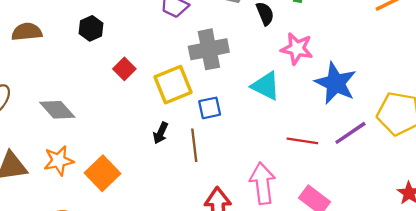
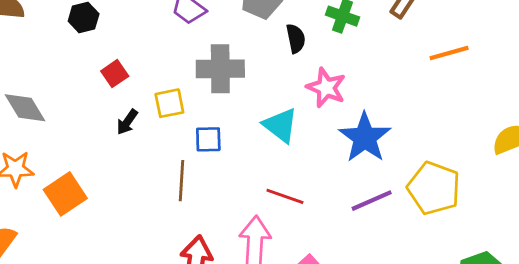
yellow square: (173, 85) -> (169, 103), size x0.7
black arrow: (161, 133) -> (127, 122), moved
red line: (302, 141) -> (285, 196), moved

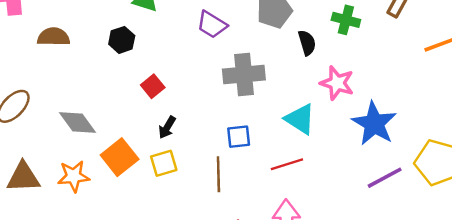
yellow square: (169, 103) -> (164, 163), moved
orange square: (65, 194) -> (120, 157), moved
red line: (285, 196) -> (287, 164), moved, turned -32

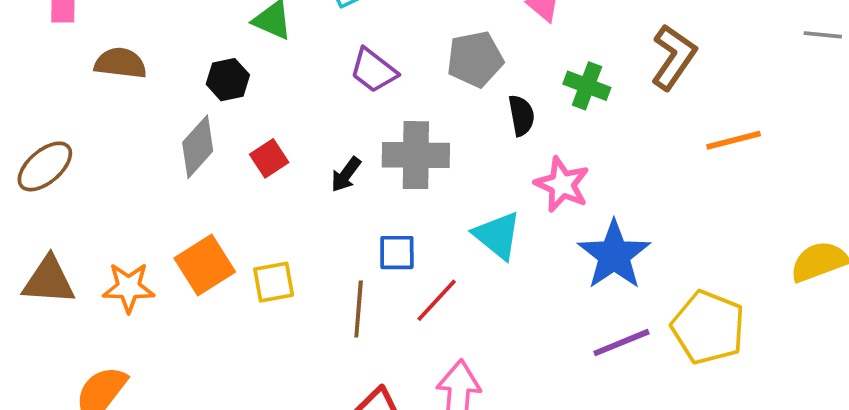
gray diamond: (77, 122) -> (198, 147), moved, turned 72
black arrow: (167, 127) -> (346, 174), moved
red line: (287, 164) -> (437, 300), moved, turned -36

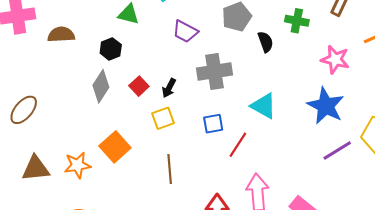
brown semicircle: (120, 63) -> (61, 35), moved
black arrow: (346, 174) -> (169, 88), moved
pink star: (562, 184) -> (335, 59), moved
yellow square: (274, 282) -> (163, 118), moved
brown line: (359, 309) -> (170, 169), moved

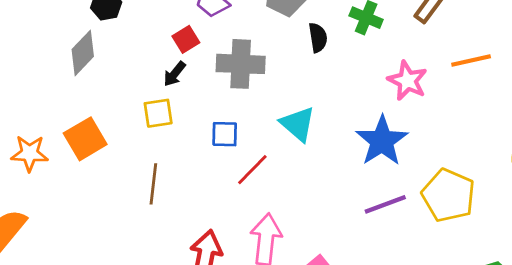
red square: (139, 86) -> (186, 39), moved

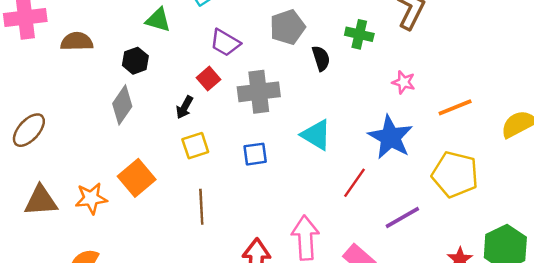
orange line: (471, 60) -> (455, 107), moved
black arrow: (175, 74) -> (185, 107), moved
pink star: (407, 81) -> (404, 82), size x0.7
red line: (252, 170) -> (355, 183), moved
purple line: (385, 204) -> (402, 217), moved

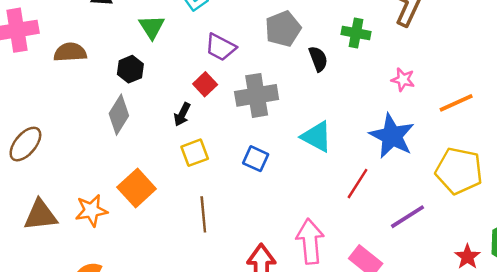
green triangle: (158, 20) -> (152, 27), turned 44
blue square: (255, 154) -> (256, 159), turned 35

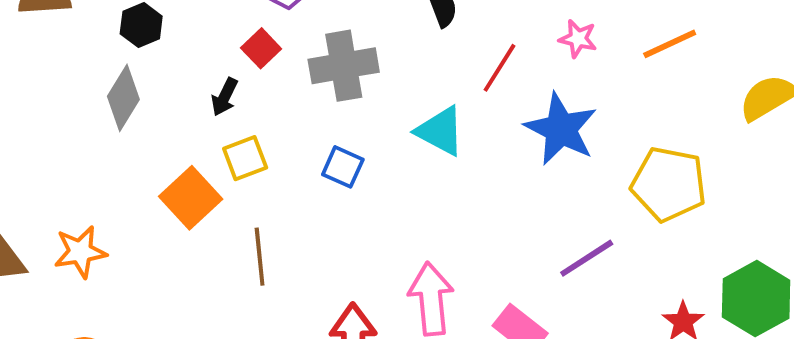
orange line: (456, 103) -> (670, 44), moved
red line: (357, 184) -> (500, 68), moved
orange square: (137, 188) -> (191, 198), moved

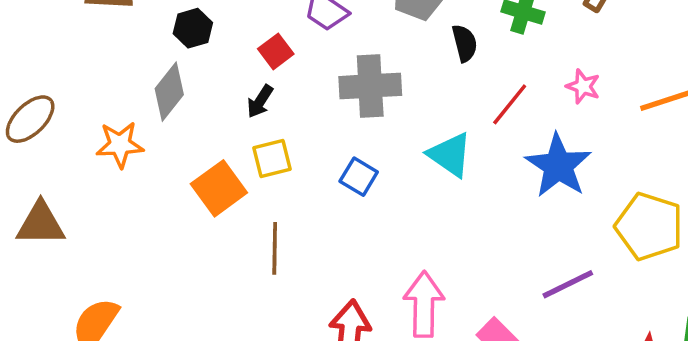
red square: (261, 48) -> (276, 51), moved
orange star: (80, 252) -> (120, 145), moved

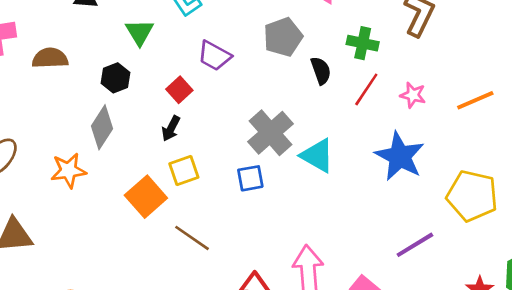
gray cross: (370, 86) -> (271, 133), moved, turned -33
red line: (510, 104) -> (366, 89), moved
blue square: (359, 177) -> (250, 178), turned -36
brown line: (275, 248) -> (192, 238), turned -51

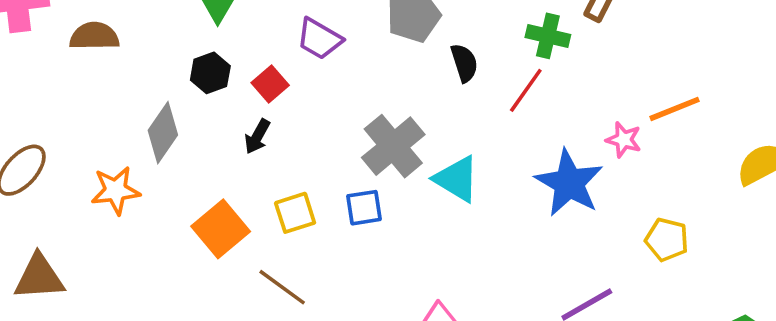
green cross: (363, 43) -> (548, 36), moved
black hexagon: (115, 78) -> (210, 73), moved
pink star: (413, 95) -> (624, 140), moved
yellow square: (184, 171) -> (295, 213), moved
yellow pentagon: (472, 196) -> (667, 240), size x0.6

